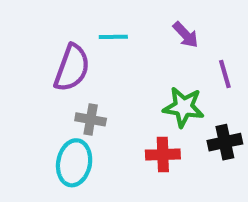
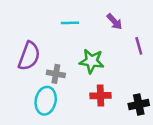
purple semicircle: (72, 68) -> (29, 56), moved
green star: (184, 107) -> (92, 61), moved
black cross: (225, 142) -> (139, 105), moved

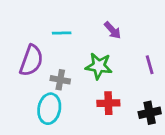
purple arrow: (115, 22) -> (113, 30), moved
cyan line: (70, 23) -> (62, 33), moved
purple line: (139, 46) -> (150, 65), moved

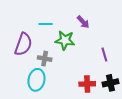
purple line: (150, 65) -> (104, 54), moved
green star: (99, 66) -> (65, 40), moved
red cross: (108, 103) -> (87, 84), moved

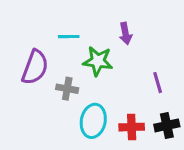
purple arrow: (83, 22) -> (125, 34), turned 32
cyan ellipse: (36, 80) -> (93, 121), moved

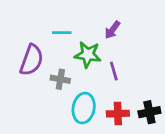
purple arrow: (125, 34) -> (112, 30), turned 48
purple line: (158, 83) -> (114, 71), moved

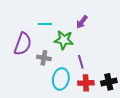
purple line: (114, 71) -> (81, 62), moved

